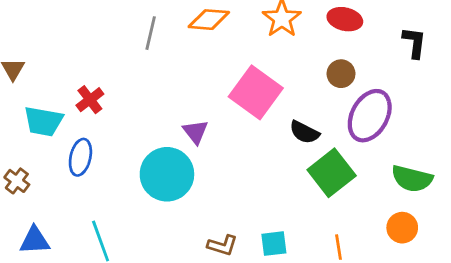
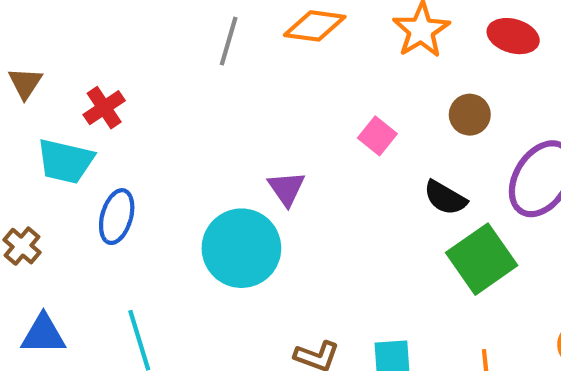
brown circle: (341, 74) -> (470, 115), moved
pink square: (256, 92) -> (377, 136), size x0.5
red cross: (90, 100) -> (104, 108), moved

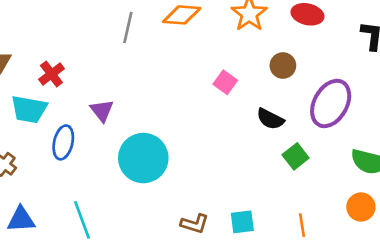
purple triangle: (286, 188) -> (102, 111), moved
green square: (482, 259) -> (296, 156), size x0.6

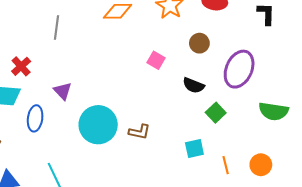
gray line: (128, 27) -> (56, 28), moved
orange circle: (361, 207) -> (261, 165), moved
cyan square: (242, 222) -> (194, 148), moved
brown L-shape: (195, 224) -> (139, 132), moved

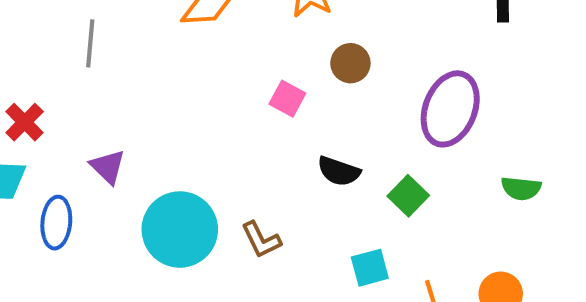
brown circle: (199, 43) -> (350, 63), moved
black semicircle: (194, 85) -> (339, 171), moved
green semicircle: (274, 111) -> (521, 188), size x0.7
brown L-shape: (139, 132) -> (261, 240), turned 55

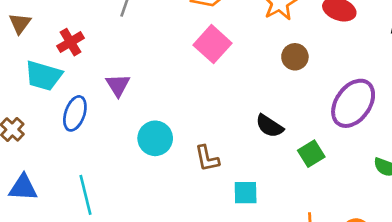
pink square: (287, 99) -> (212, 44), moved, size x1.5
cyan circle: (180, 230) -> (155, 138), size x0.7
cyan square: (370, 268) -> (246, 193), moved

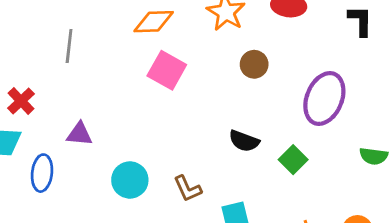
purple triangle: (118, 85) -> (80, 134), turned -40

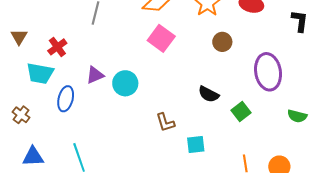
purple ellipse: (324, 98) -> (268, 72), turned -39
purple triangle: (80, 134) -> (95, 75), turned -36
cyan circle: (130, 180) -> (125, 83), moved

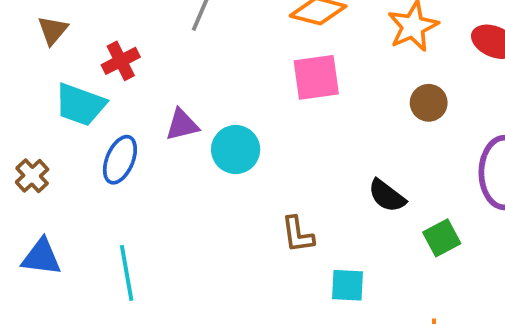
pink square: (161, 38) -> (316, 77), turned 36

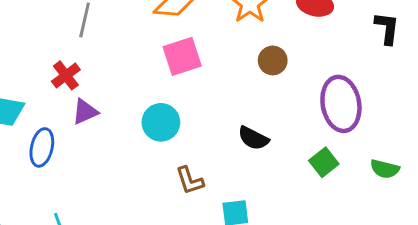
red cross: (121, 61) -> (66, 75), moved
cyan circle: (236, 150) -> (161, 122), moved
green square: (442, 238) -> (324, 162), moved

